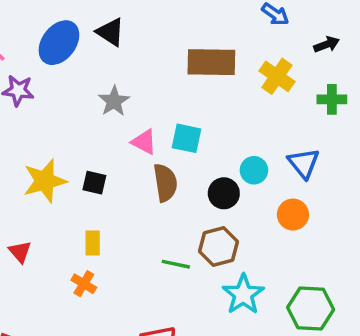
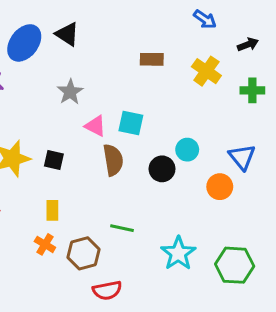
brown rectangle: (211, 62) -> (152, 59), size x0.6
blue triangle: (304, 163) -> (242, 157), moved
brown hexagon: (218, 246) -> (84, 253), moved

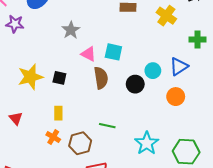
green cross: (252, 90) -> (197, 39), moved
blue triangle: (242, 157) -> (179, 66), moved, turned 36

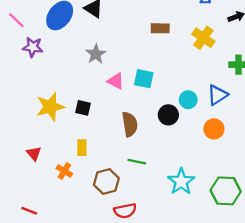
brown semicircle: (101, 78) -> (130, 124), moved
orange cross: (53, 137) -> (64, 171), moved

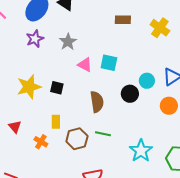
purple star: (33, 47) -> (35, 39), moved, turned -30
brown hexagon: (106, 182) -> (77, 139), moved

